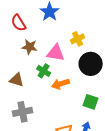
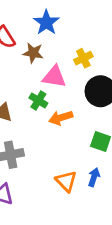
brown star: (30, 47) -> (33, 53), moved

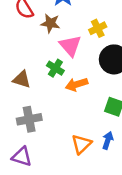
pink triangle: (54, 77) -> (70, 46), turned 40
orange triangle: (66, 181) -> (82, 144), turned 30

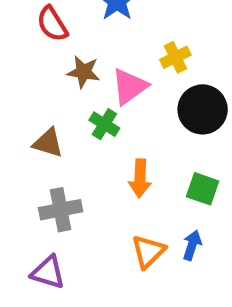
brown star: (50, 23) -> (84, 72), moved
pink triangle: (70, 46) -> (129, 86), turned 35
orange arrow: (77, 84) -> (140, 178), moved, turned -70

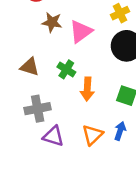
yellow cross: (175, 57) -> (120, 13), moved
green cross: (104, 124) -> (66, 69), moved
purple triangle: (48, 272) -> (53, 136), moved

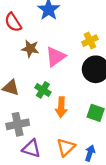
blue arrow: (120, 131) -> (90, 153), moved

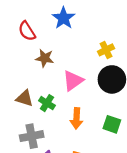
pink triangle: (56, 57) -> (73, 81), moved
green cross: (43, 90) -> (47, 103), moved

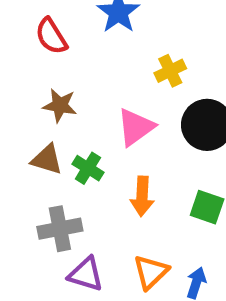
yellow cross: (106, 50) -> (170, 71), moved
brown star: (45, 58) -> (60, 105), moved

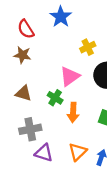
brown star: (60, 105) -> (22, 55), moved
green cross: (88, 168) -> (55, 98), moved

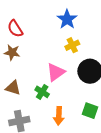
blue star: (61, 17) -> (67, 19), moved
orange arrow: (73, 112) -> (59, 116), moved

